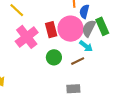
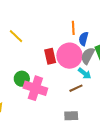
pink cross: (27, 37) -> (35, 88), moved, turned -35
green circle: (54, 57) -> (22, 79), moved

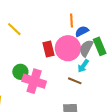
blue semicircle: (84, 39) -> (82, 31), turned 48
cyan arrow: (85, 73) -> (83, 66), turned 88
brown line: (76, 88) -> (75, 81), turned 48

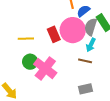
yellow line: (14, 29) -> (26, 39), moved, turned -35
pink cross: (34, 81) -> (45, 68), turned 30

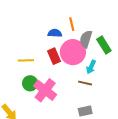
blue semicircle: (83, 11) -> (55, 33), moved, turned 40
gray semicircle: (91, 27) -> (86, 39), moved

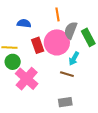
blue semicircle: (55, 33) -> (24, 23), moved
green circle: (30, 83) -> (13, 62), moved

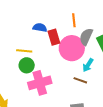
red rectangle: (38, 45) -> (54, 37), moved
pink cross: (27, 79) -> (40, 83), turned 30

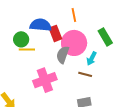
blue semicircle: (40, 28) -> (41, 25), size x1.5
gray semicircle: (86, 37) -> (63, 55), moved
green circle: (27, 65) -> (21, 39), moved

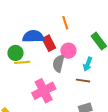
pink circle: (74, 43) -> (68, 51), size x0.6

